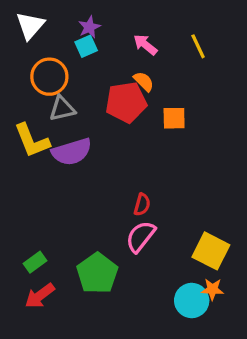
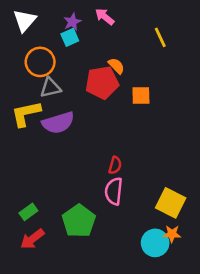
pink arrow: (145, 45) -> (105, 17), moved
yellow L-shape: (32, 141) -> (26, 114), turned 100
pink semicircle: (141, 237) -> (114, 191), turned -32

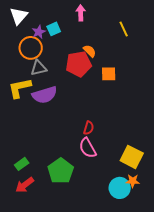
pink arrow: (105, 17) -> (81, 13), turned 49
purple star: (72, 22) -> (39, 32), moved
pink semicircle: (114, 191) -> (88, 148), turned -35

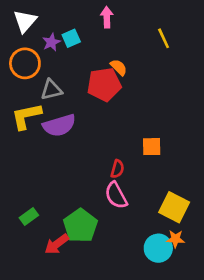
orange circle: (31, 48) -> (25, 63), moved
orange square: (109, 74) -> (152, 147), moved
red arrow: (25, 185) -> (57, 244), moved

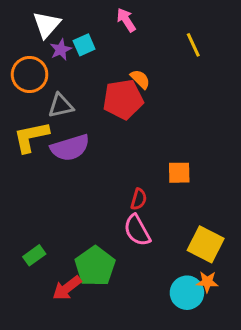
pink arrow: (107, 17) -> (126, 20), turned -30
white triangle: (25, 21) -> (47, 25), moved

